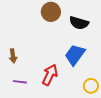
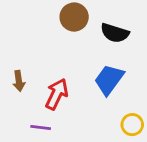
red arrow: (50, 75) -> (57, 94), moved
purple line: (20, 82) -> (41, 127), moved

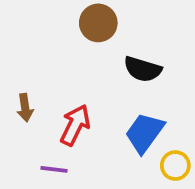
black semicircle: (115, 33) -> (143, 69), moved
blue trapezoid: (109, 80) -> (145, 133), moved

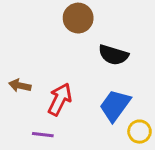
brown arrow: (25, 108) -> (20, 86), turned 110

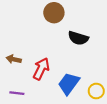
blue trapezoid: (115, 105) -> (69, 84), moved
purple line: (43, 135) -> (17, 93), moved

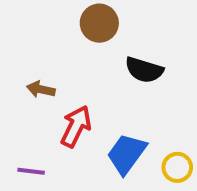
brown arrow: (14, 59) -> (41, 89), moved

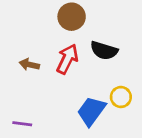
red arrow: (76, 126) -> (67, 59), moved
yellow circle: (177, 167) -> (121, 97), moved

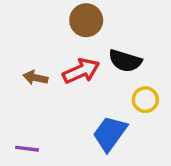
red arrow: (67, 59) -> (81, 71), turned 40
yellow circle: (121, 97) -> (145, 100), moved

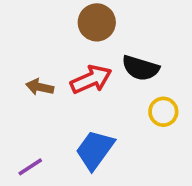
blue trapezoid: (110, 133) -> (95, 150), moved
purple line: (27, 149) -> (30, 167), turned -40

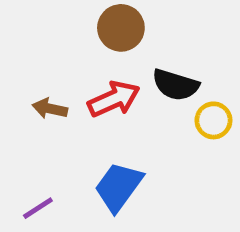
yellow circle: (163, 112) -> (213, 120), moved

